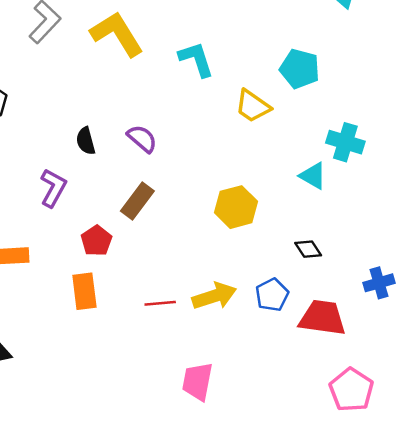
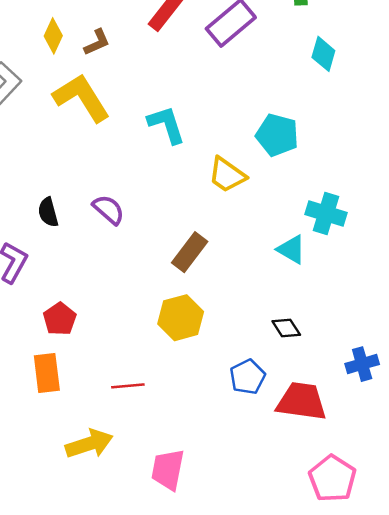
brown rectangle: (137, 201) -> (190, 252), moved
yellow hexagon: (236, 207) -> (181, 318), moved
yellow arrow: (214, 296) -> (89, 444), moved

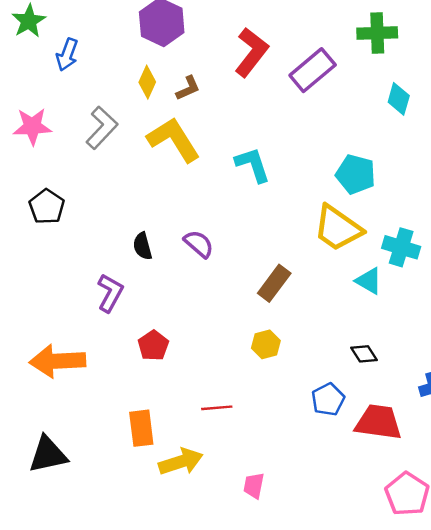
yellow trapezoid: (227, 175) -> (338, 228), moved, size x1.4
yellow hexagon: (181, 318) -> (266, 344), size x0.7
orange rectangle: (47, 373) -> (141, 428), moved
pink trapezoid: (168, 470) -> (254, 486), size x0.7

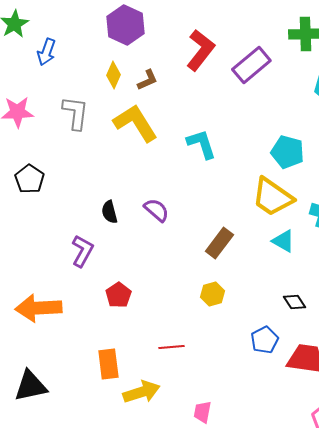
gray L-shape: (102, 128) -> (75, 113), turned -36
cyan triangle: (369, 281) -> (283, 241), moved

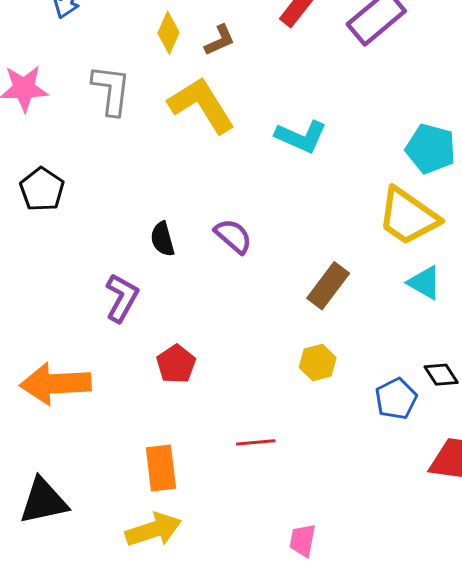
cyan L-shape: (201, 144) -> (301, 137), turned 132
blue pentagon: (264, 340) -> (396, 399), moved
yellow arrow: (141, 392) -> (153, 530), moved

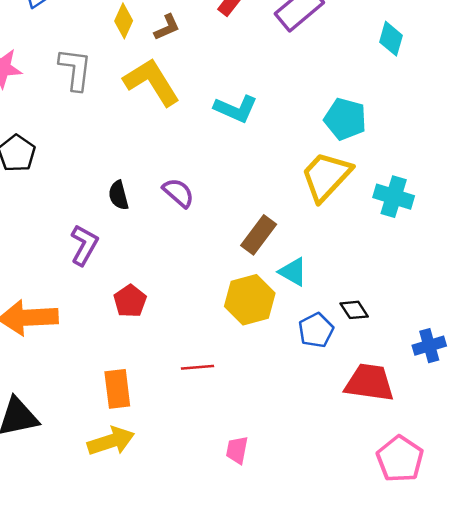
yellow trapezoid: (408, 216) -> (326, 176), turned 98
cyan triangle: (425, 283) -> (293, 272), moved
yellow hexagon: (318, 363) -> (250, 300), size x1.6

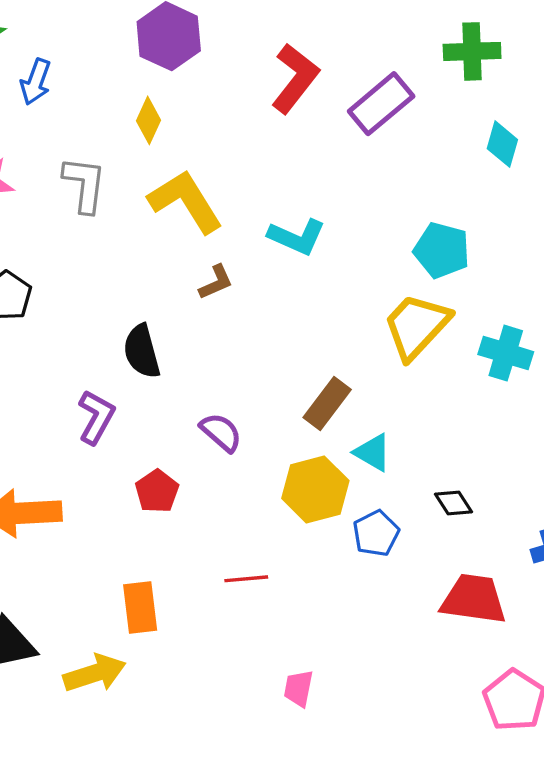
brown L-shape: (167, 27) -> (216, 282), moved
purple semicircle: (178, 193) -> (221, 432), moved
black semicircle: (119, 195) -> (142, 351), size x1.4
blue pentagon: (316, 330) -> (376, 533), moved
yellow arrow: (111, 441) -> (95, 673), moved

